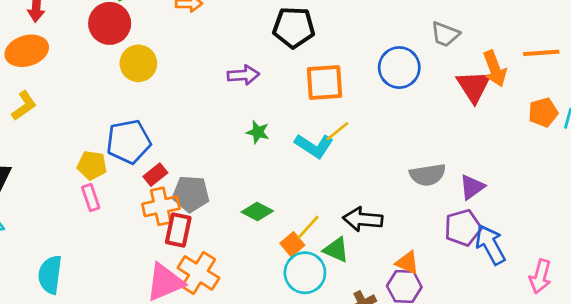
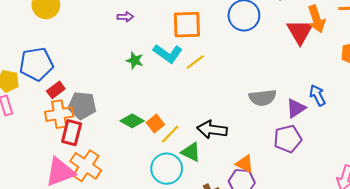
purple arrow: (243, 75) -> (125, 17), size x0.7
cyan L-shape: (314, 146) -> (168, 53), moved
orange square: (292, 244) -> (155, 124), moved
blue arrow: (490, 245) -> (318, 95), moved, size x0.7

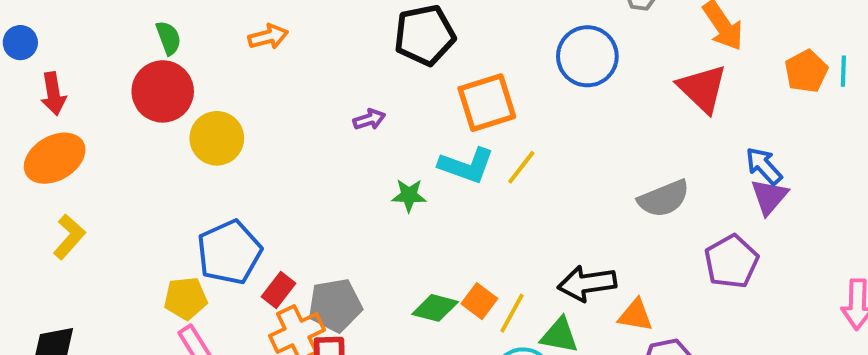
red triangle: (300, 32) -> (702, 89), moved
purple triangle: (296, 108) -> (769, 197), moved
orange triangle: (245, 164) -> (636, 315), moved

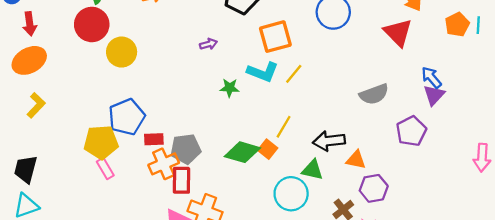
red rectangle: (279, 290) -> (154, 139), turned 48
yellow pentagon: (186, 298) -> (101, 142), size x1.4
green diamond: (435, 308) -> (242, 152), size x1.4
yellow line: (512, 313) -> (284, 127), moved

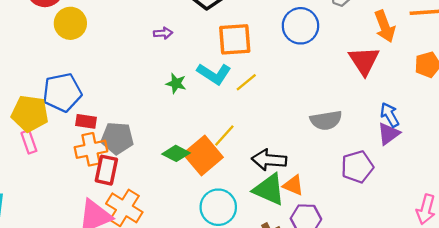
orange square: (268, 149) -> (203, 156), size x1.8
green diamond: (242, 152) -> (176, 153), size x0.7
green triangle: (312, 170) -> (269, 190), moved, size x1.4

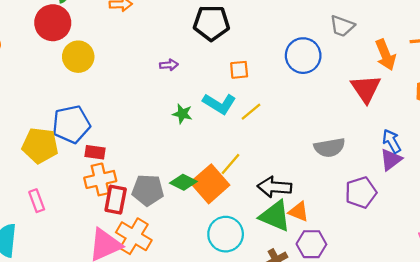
orange square: (235, 39) -> (239, 70), size x0.6
gray pentagon: (117, 138) -> (148, 190), moved
pink rectangle: (29, 142) -> (37, 201), moved

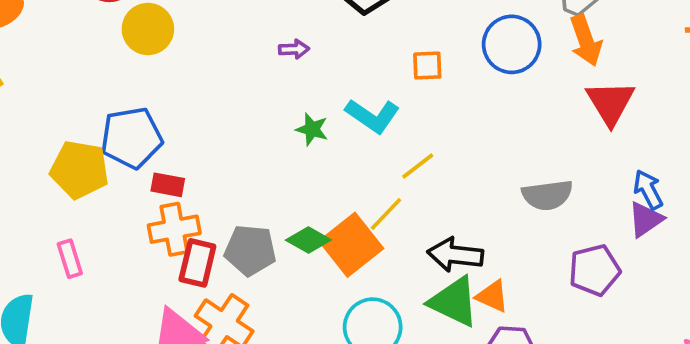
orange arrow: (385, 55) -> (586, 41), moved
orange square: (239, 70) -> (427, 66), moved
yellow line: (251, 112) -> (418, 166), moved

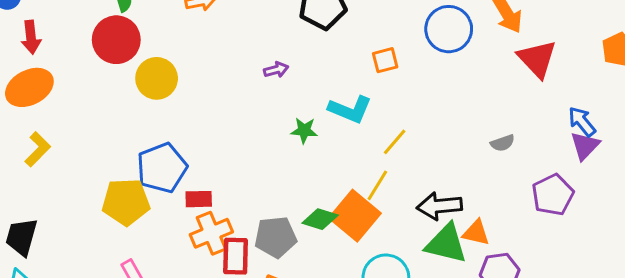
gray semicircle: (547, 195) -> (503, 143), size x0.6

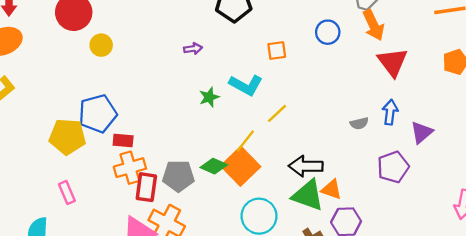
blue circle: (449, 29) -> (328, 32), size x0.7
yellow circle: (157, 78) -> (101, 45), size x0.7
blue arrow: (582, 122) -> (390, 112), moved, turned 40
green star: (304, 130) -> (209, 97), turned -30
yellow line: (377, 185) -> (245, 141), moved

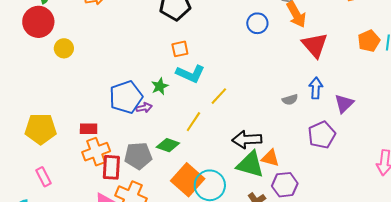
purple arrow: (193, 49) -> (144, 108), moved
orange square: (277, 51) -> (180, 49), moved
blue pentagon: (98, 114) -> (126, 97), moved
orange square: (241, 166) -> (188, 180), moved

